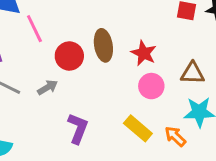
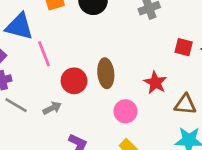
red star: (144, 53) -> (155, 83), moved
pink circle: (151, 86) -> (125, 111), moved

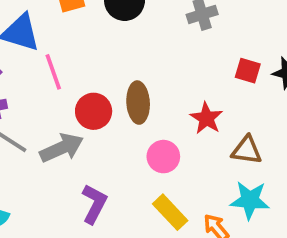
gray arrow: (52, 108) -> (62, 148), size x1.6

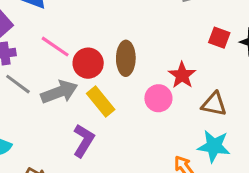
pink line: (53, 72) -> (55, 47), moved, turned -40
pink circle: (163, 157) -> (158, 98), moved
yellow rectangle: (170, 212) -> (101, 101), moved

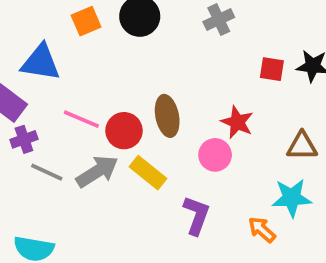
brown triangle: (214, 104) -> (302, 146), moved
purple L-shape: (84, 141) -> (196, 215), moved

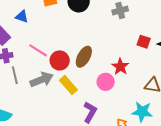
blue triangle: (41, 62) -> (22, 17), size x0.6
brown ellipse: (167, 116) -> (84, 57), turned 30
gray line: (47, 172) -> (15, 75), turned 42

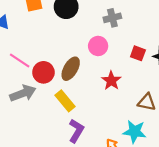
pink circle: (106, 82) -> (98, 46), moved
yellow rectangle: (68, 85) -> (65, 101), moved

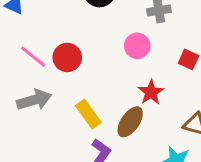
brown ellipse: (71, 69) -> (130, 122), moved
red circle: (43, 72) -> (67, 57), moved

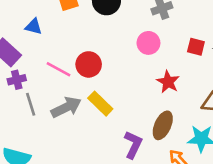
yellow rectangle: (88, 114) -> (100, 104), moved
brown ellipse: (130, 122) -> (163, 125), moved

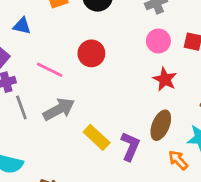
pink circle: (148, 43) -> (158, 41), moved
red circle: (89, 64) -> (91, 53), moved
yellow rectangle: (100, 104) -> (97, 137), moved

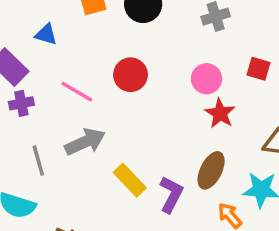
pink circle: (158, 41) -> (207, 79), moved
gray line: (21, 107) -> (38, 161), moved

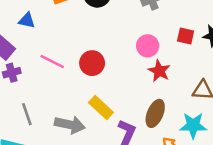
red circle: (131, 75) -> (92, 63), moved
gray arrow: (85, 142) -> (70, 125), moved, turned 40
yellow rectangle: (130, 180) -> (101, 107), moved

